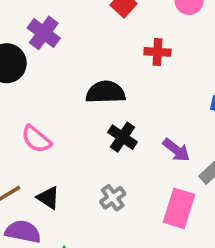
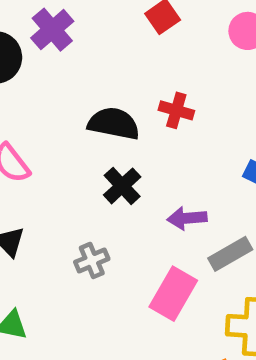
red cross: (157, 52) -> (176, 110), moved
purple arrow: (176, 150) -> (187, 218), turned 124

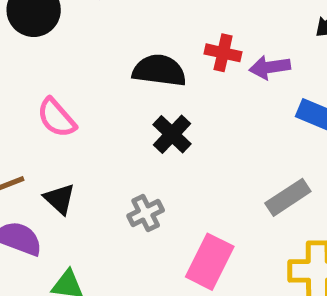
purple arrow: (187, 218) -> (270, 67), moved
pink rectangle: (173, 294) -> (210, 262), moved

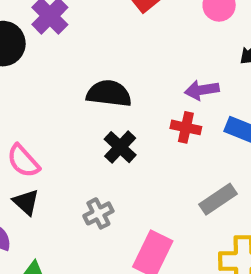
red cross: (223, 53) -> (186, 127), moved
pink semicircle: (56, 118) -> (23, 161), moved

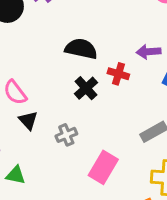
red cross: (186, 127) -> (118, 74), moved
black triangle: (26, 202) -> (28, 120), moved

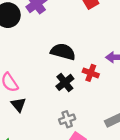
gray cross: (66, 135) -> (67, 119), moved

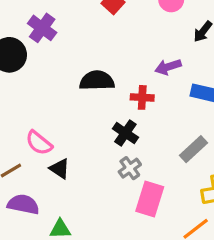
black cross: (65, 82) -> (125, 133), moved

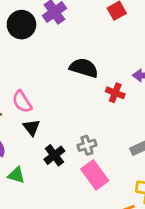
black cross: (125, 133) -> (54, 155), moved
pink rectangle: (150, 199) -> (95, 175), turned -72

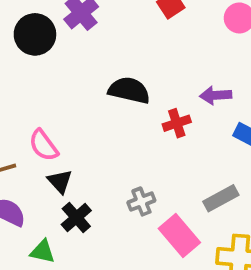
red cross: (115, 93) -> (177, 123), turned -36
black cross: (54, 155) -> (76, 218), moved
pink rectangle: (95, 175) -> (179, 235), moved

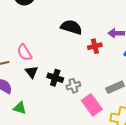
black cross: (76, 218) -> (55, 78), moved, turned -35

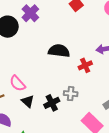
black cross: (55, 78) -> (52, 103), turned -35
gray cross: (73, 86) -> (71, 94), moved, turned 32

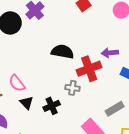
red cross: (85, 65) -> (89, 69), size x1.6
gray cross: (71, 94) -> (72, 88), moved

